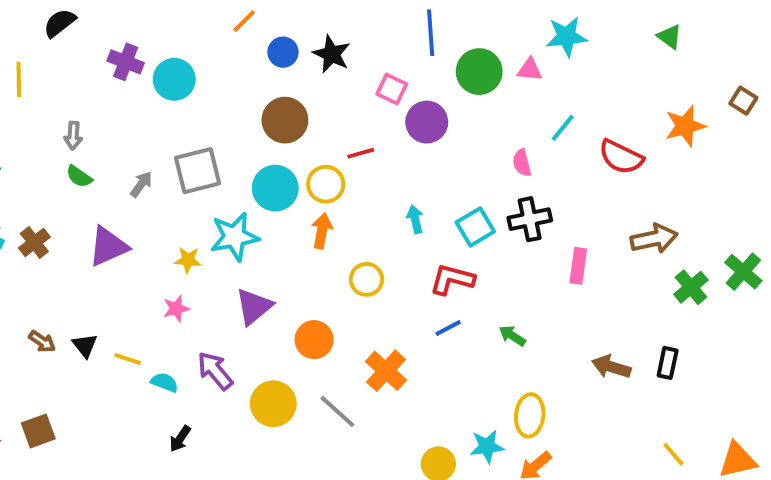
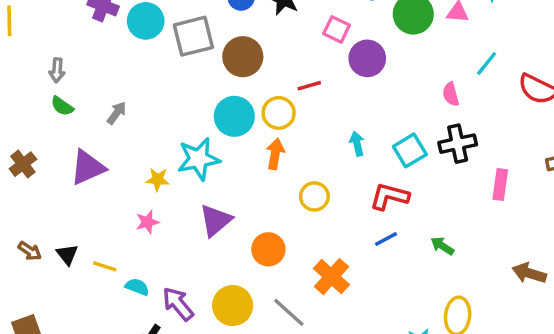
gray square: (198, 171) -> (193, 36), moved
purple arrow: (215, 371) -> (178, 304), moved

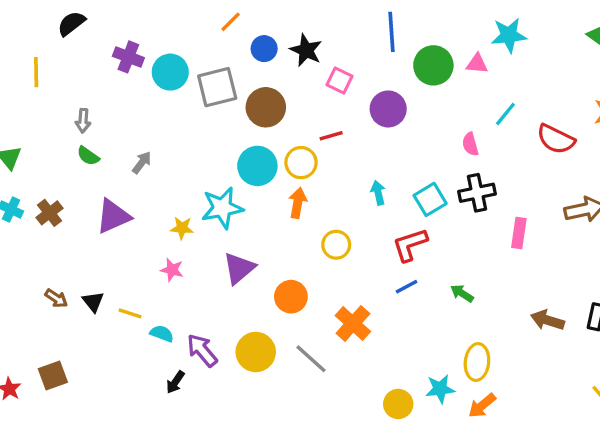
pink square: (337, 29) -> (340, 80), moved
red L-shape: (389, 196) -> (410, 245), turned -33
pink star: (147, 222) -> (172, 270), turned 30

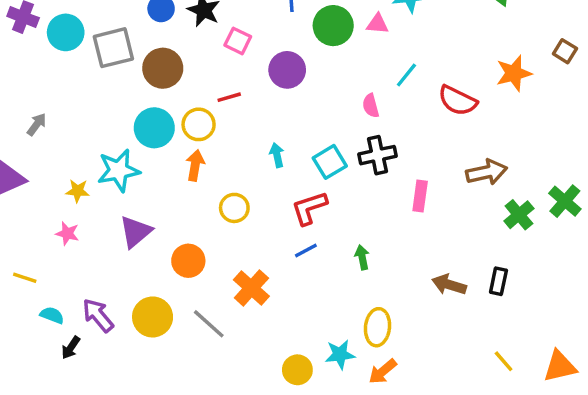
green arrow: (462, 293) -> (362, 257), turned 45
cyan semicircle: (162, 334) -> (52, 315), moved

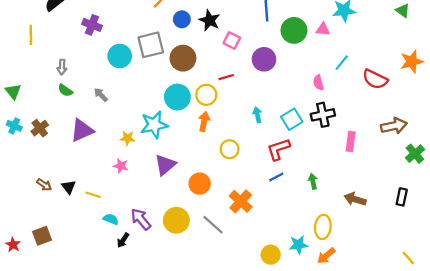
cyan circle: (66, 32) -> (120, 56), moved
gray arrow: (37, 124) -> (101, 95), turned -80
brown arrow: (449, 285) -> (355, 199), moved
yellow line: (504, 361) -> (408, 258), moved

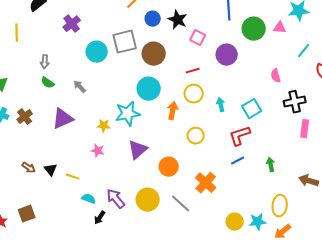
purple cross: (92, 25) -> (72, 24), turned 30
cyan line: (342, 63) -> (304, 51), moved
yellow circle: (206, 95) -> (194, 94), moved
black cross: (323, 115) -> (295, 102), moved
yellow circle: (271, 255) -> (235, 222), moved

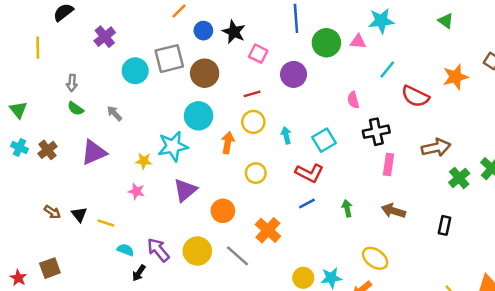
red L-shape: (240, 136) -> (309, 173), turned -135
brown arrow: (309, 181) -> (393, 211), moved
yellow ellipse: (280, 206) -> (375, 258), moved, turned -60

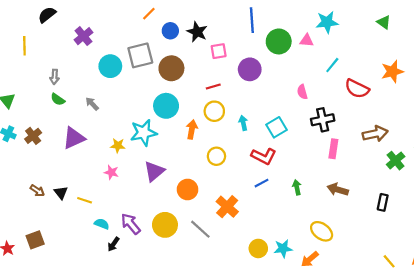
pink square: (258, 54) -> (219, 51), turned -35

